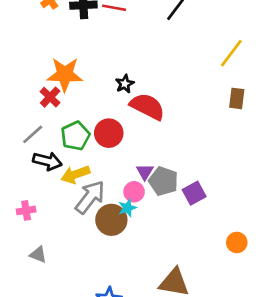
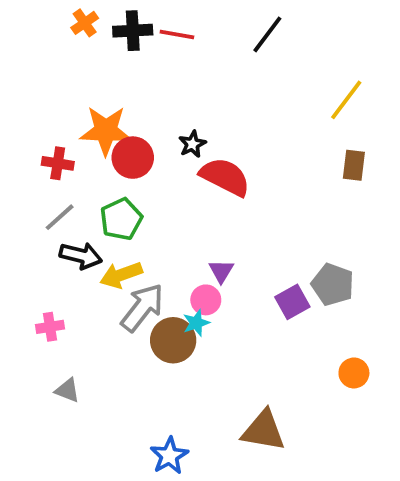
red cross: (50, 97) -> (58, 163), moved, turned -35
red circle: (109, 133) -> (133, 158), moved
gray pentagon: (163, 181) -> (333, 285), moved

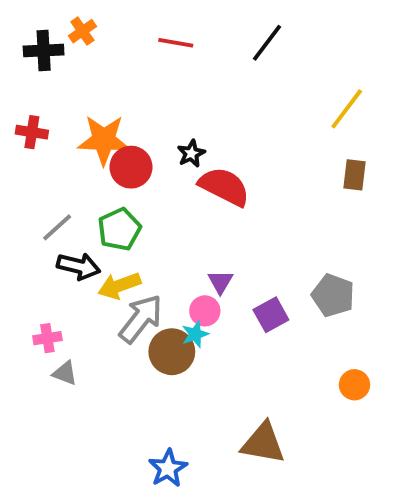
black cross: (133, 31) -> (44, 51), moved
red cross: (58, 163) -> (32, 132), moved
purple square: (292, 302) -> (271, 315), moved
gray triangle: (67, 390) -> (65, 373), moved

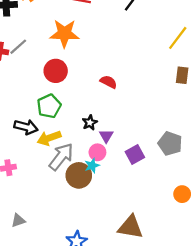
orange star: (104, 140) -> (64, 33), moved
black star: (191, 154) -> (90, 123), moved
red semicircle: (224, 187) -> (108, 82), size x0.6
gray line: (57, 227) -> (18, 47), moved
gray triangle: (65, 373) -> (18, 220), moved, turned -40

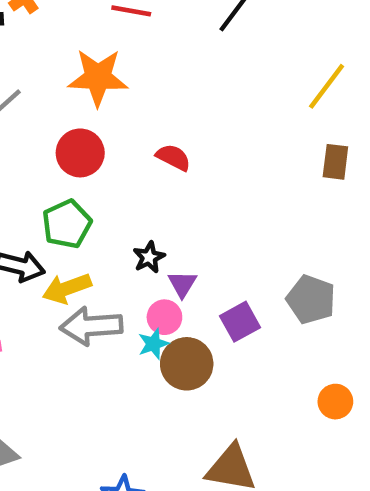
red semicircle: (108, 82) -> (173, 157), moved
gray arrow: (61, 157) -> (91, 326), turned -132
brown circle: (79, 175) -> (187, 364), moved

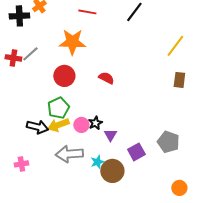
yellow arrow: (67, 288) -> (58, 125), moved
pink circle: (164, 317) -> (81, 125), moved

